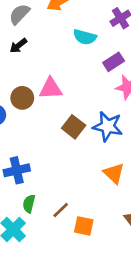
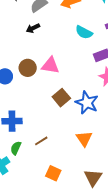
brown line: (61, 210) -> (41, 141), moved

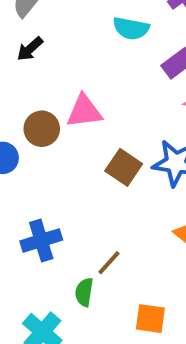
green semicircle: (16, 148) -> (84, 292), moved

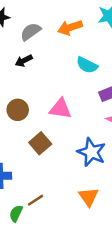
pink triangle: (84, 111) -> (60, 109), moved
brown square: (124, 167) -> (40, 143), moved

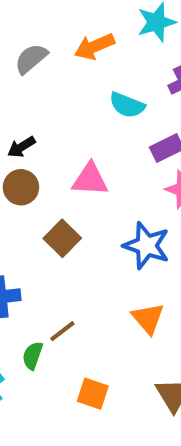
black arrow: (24, 61) -> (21, 147), moved

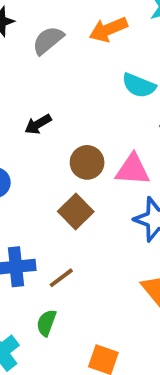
pink triangle: (90, 179) -> (133, 170), moved
brown circle: (21, 187) -> (87, 162), moved
brown line: (62, 331) -> (61, 278), moved

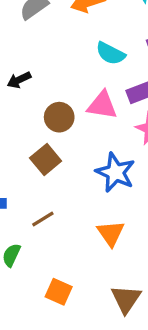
pink triangle: (133, 170) -> (102, 105), moved
brown line: (61, 278) -> (43, 219), moved

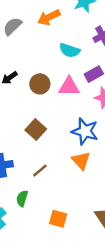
brown circle: (59, 117) -> (40, 84), moved
orange triangle: (111, 233) -> (81, 161), moved

